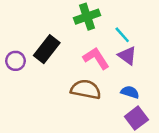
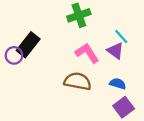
cyan line: (122, 35) -> (121, 37), moved
black rectangle: (47, 49) -> (28, 45), moved

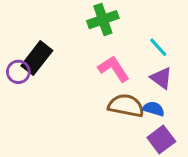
purple triangle: (115, 51) -> (161, 78), moved
brown semicircle: (78, 81) -> (126, 106), moved

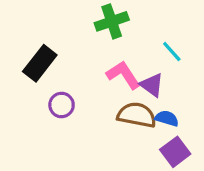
purple circle: (18, 72) -> (62, 105), moved
purple triangle: (161, 78) -> (152, 85), moved

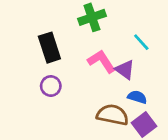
black rectangle: (40, 63) -> (49, 48), moved, turned -56
brown semicircle: (137, 115) -> (113, 115), moved

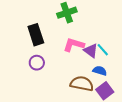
cyan line: (141, 42) -> (103, 50), moved
pink L-shape: (102, 61) -> (74, 45), turned -40

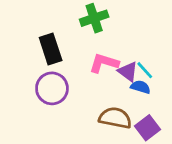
purple circle: (37, 63) -> (52, 88), size x1.5
blue semicircle: (100, 71) -> (140, 87), moved

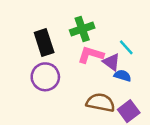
green cross: (94, 18) -> (82, 29), moved
cyan line: (145, 70) -> (126, 47), moved

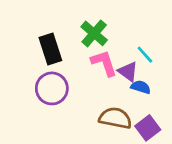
green cross: (82, 29) -> (94, 33), turned -30
pink L-shape: (91, 55) -> (104, 63), turned 55

